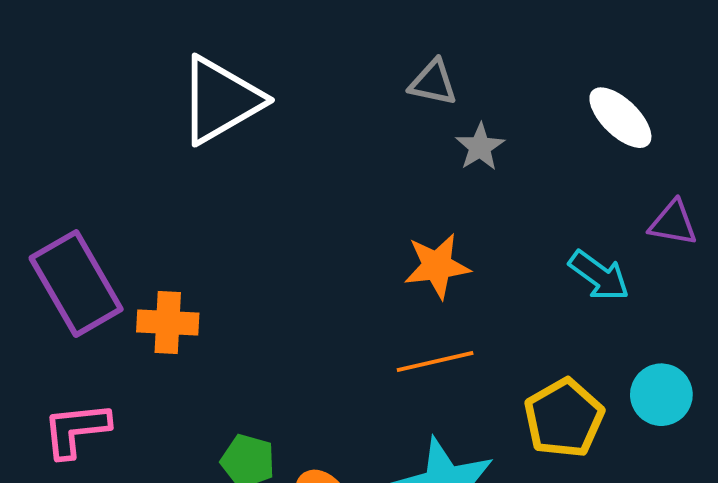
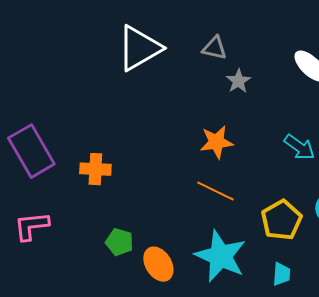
white triangle: (220, 100) -> (139, 48), moved
orange cross: (168, 322) -> (95, 169), moved
orange line: (435, 362) -> (215, 191), turned 39

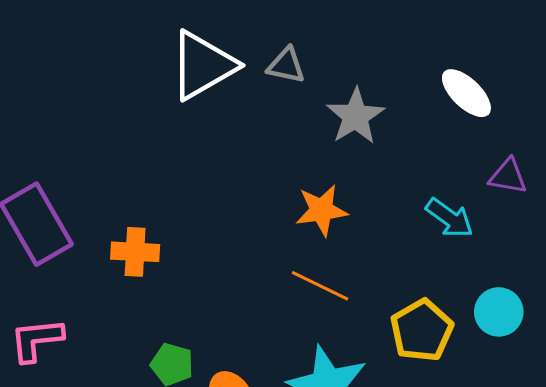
gray triangle: (214, 48) -> (286, 65), moved
gray star: (238, 81) -> (355, 116), size x1.5

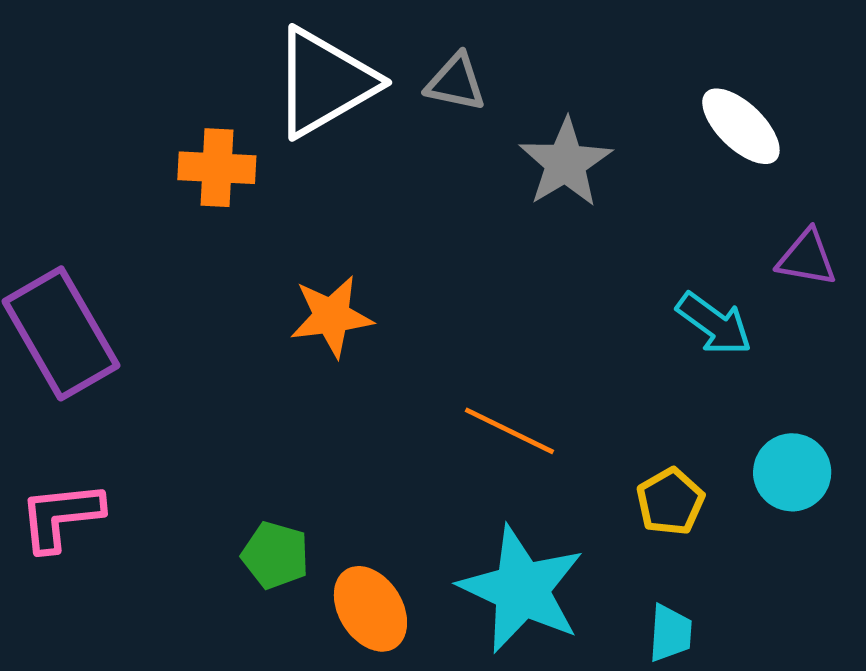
orange star: (322, 210) -> (331, 316), moved
orange cross: (135, 252) -> (217, 168), moved
yellow pentagon: (422, 330) -> (670, 502), size x0.7

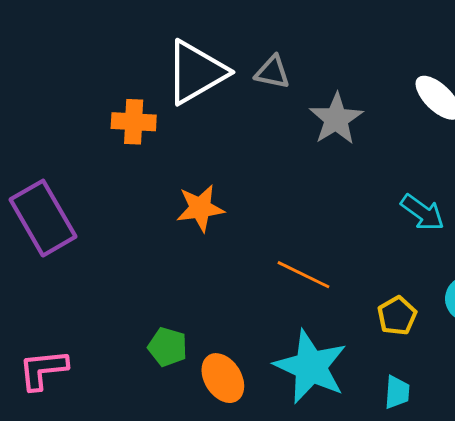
pink L-shape: (61, 516) -> (43, 370), moved

